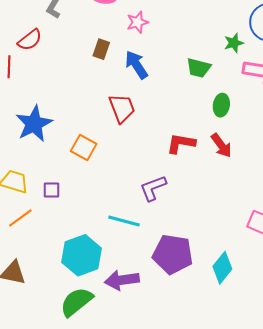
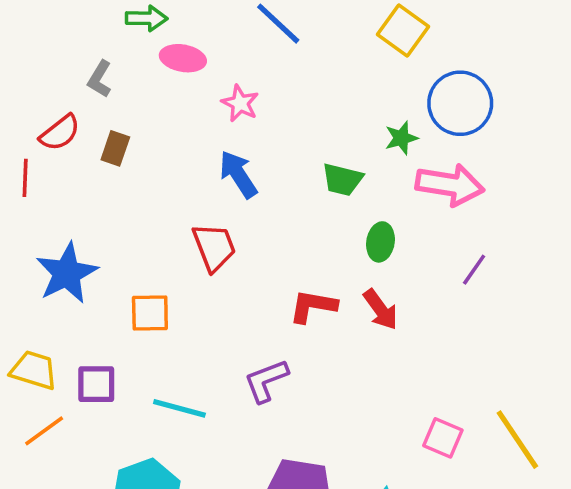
pink star: (137, 22) -> (240, 103), turned -30
brown rectangle: (101, 49) -> (115, 148), moved
orange square: (84, 148) -> (150, 313), turned -30
purple square: (52, 190) -> (96, 384), size x1.4
cyan line: (124, 221) -> (179, 408), moved

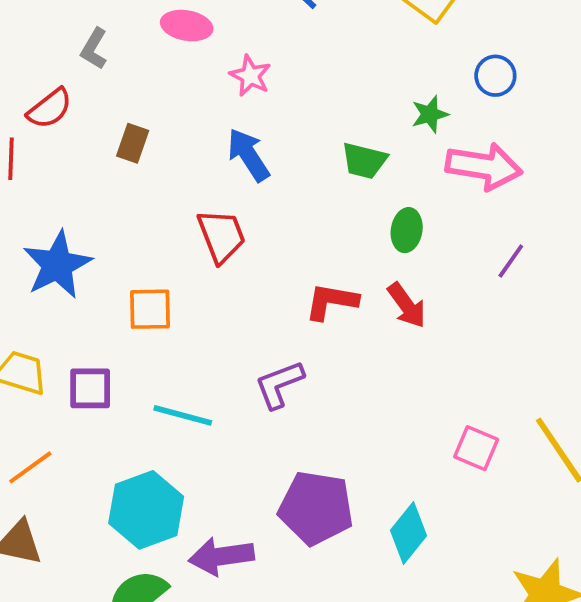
blue circle: (460, 103) -> (495, 76), size x0.6
brown rectangle: (115, 148) -> (133, 143), moved
orange line: (44, 431) -> (30, 467), moved

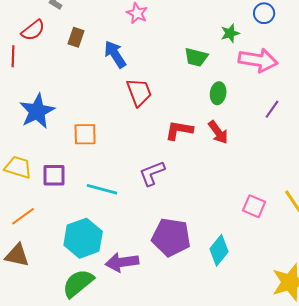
brown rectangle: (133, 143) -> (76, 37), moved
blue arrow: (248, 155) -> (115, 54), moved
red trapezoid: (221, 236) -> (139, 92), moved

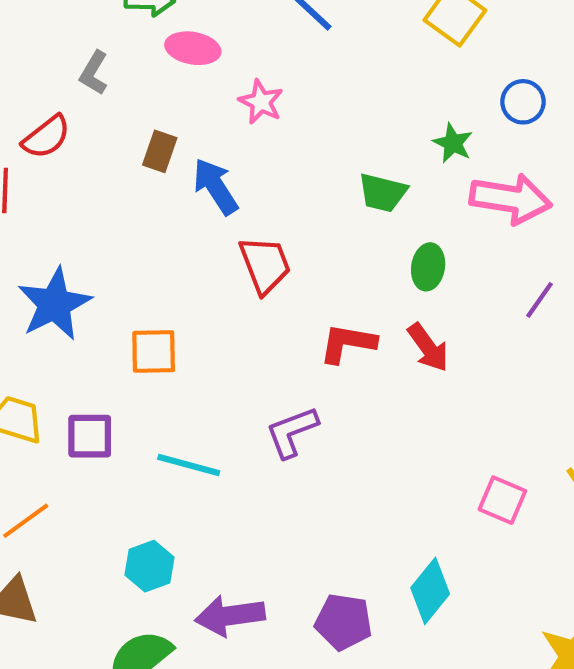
green star: (230, 33) -> (453, 143), turned -30
brown rectangle: (76, 37) -> (160, 151), moved
purple pentagon: (171, 237) -> (343, 622), moved, size x0.7
cyan hexagon: (83, 238) -> (149, 566), size x0.6

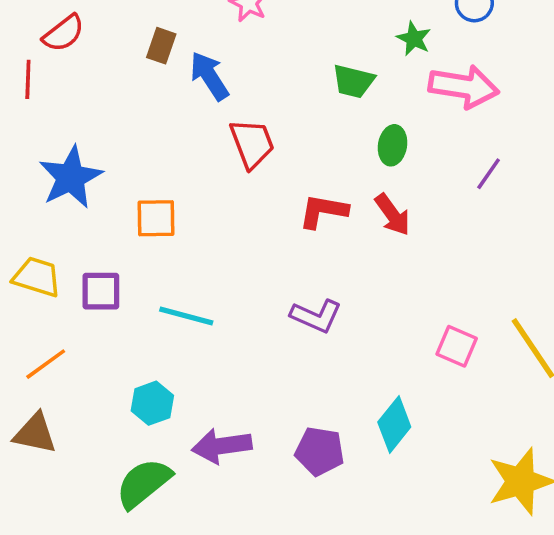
purple L-shape: (292, 432) -> (316, 316), moved, turned -135

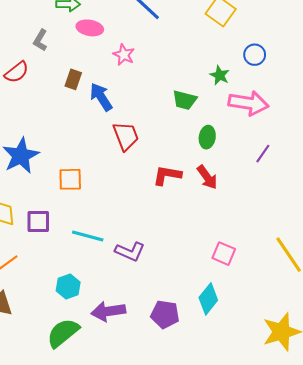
purple L-shape: (316, 316) -> (130, 251), moved
pink square: (457, 346) -> (224, 254), moved

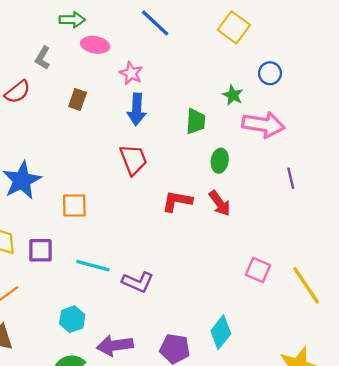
blue arrow: (101, 97) -> (137, 109), moved, turned -144
green trapezoid: (185, 100) -> (196, 121), turned -100
purple line: (263, 154) -> (291, 178), moved, turned -48
pink square: (224, 254) -> (258, 270), moved

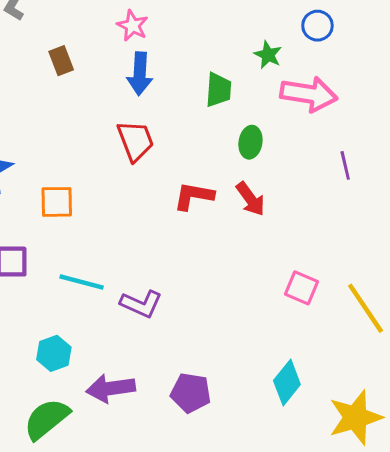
brown rectangle: (78, 99) -> (61, 61), turned -40
cyan diamond: (221, 332) -> (287, 383), moved

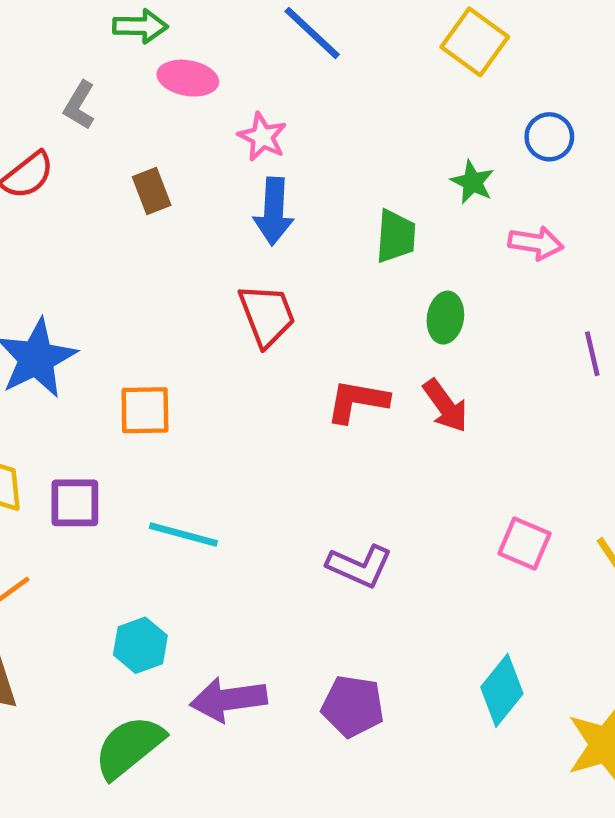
pink arrow: (309, 94) -> (536, 243), size x0.6
purple L-shape: (141, 304) -> (360, 566), moved

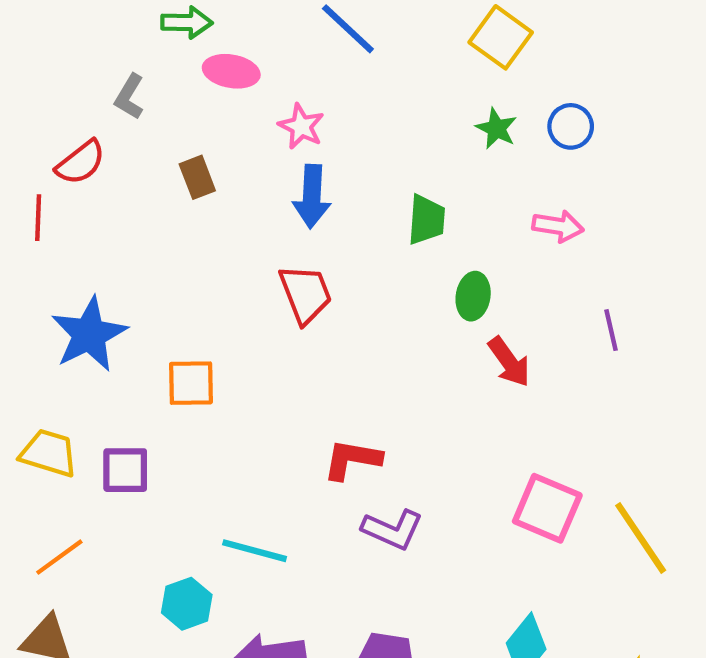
green star: (473, 182) -> (496, 129), moved
red L-shape: (357, 401) -> (352, 459), moved
red arrow: (445, 406) -> (509, 362), moved
cyan line: (183, 534) -> (255, 551), moved
pink square: (524, 544) -> (547, 508), size x1.4

